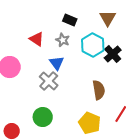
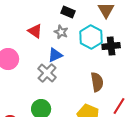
black cross: (113, 54) -> (111, 46), turned 36
blue triangle: (57, 63) -> (55, 55), turned 42

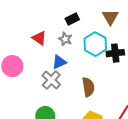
black rectangle: (68, 12) -> (72, 19), turned -48
brown semicircle: (97, 82) -> (88, 87), moved

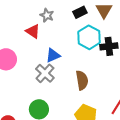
black rectangle: (72, 19) -> (80, 12), moved
gray star: (65, 39) -> (47, 15), moved

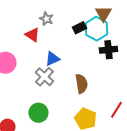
black rectangle: (80, 12) -> (79, 28), moved
cyan hexagon: (89, 37) -> (96, 29), moved

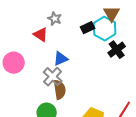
black cross: (108, 50) -> (117, 50), turned -30
brown semicircle: (81, 84) -> (60, 90), moved

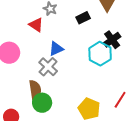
cyan hexagon: (105, 29) -> (100, 54), moved
brown semicircle: (60, 90) -> (35, 90), moved

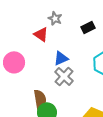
gray cross: (48, 67) -> (64, 76), moved

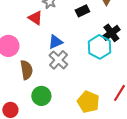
brown semicircle: (40, 99) -> (26, 70), moved

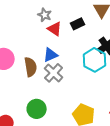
red triangle: (35, 18) -> (55, 29), moved
brown semicircle: (26, 70) -> (31, 67), moved

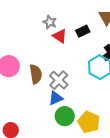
blue triangle: (51, 55) -> (56, 98), moved
green circle: (37, 109) -> (65, 116), moved

